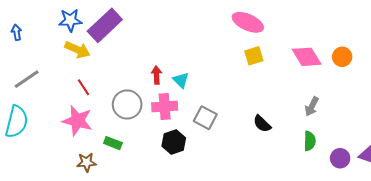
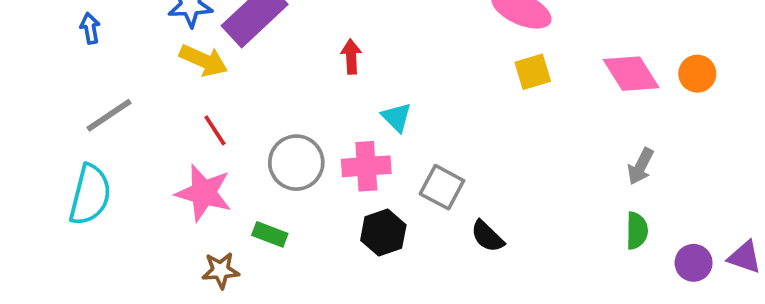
red arrow: (157, 75) -> (351, 57), moved
black semicircle: (262, 124) -> (487, 236), moved

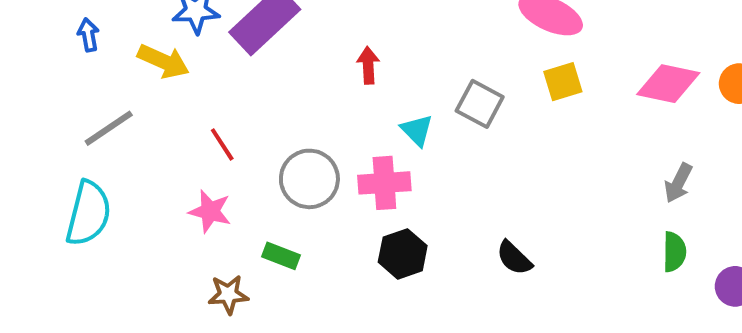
yellow arrow: (204, 60) -> (163, 61), moved
pink diamond: (631, 74) -> (668, 84), turned -46
gray square: (442, 187) -> (480, 104), moved
pink star: (204, 193) -> (210, 211), size x0.7

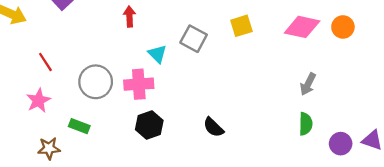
pink star: (210, 211) -> (38, 100), turned 30

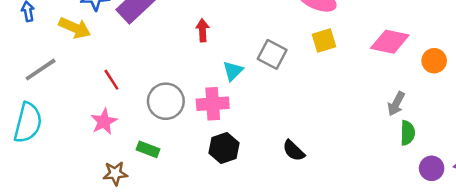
orange circle: (343, 27) -> (434, 61), moved
cyan triangle: (157, 54) -> (233, 71), turned 30
green semicircle: (306, 124) -> (408, 133), moved

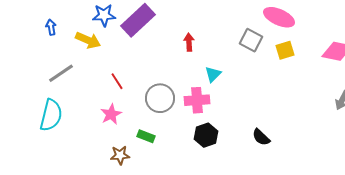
gray square: (272, 54) -> (251, 40), moved

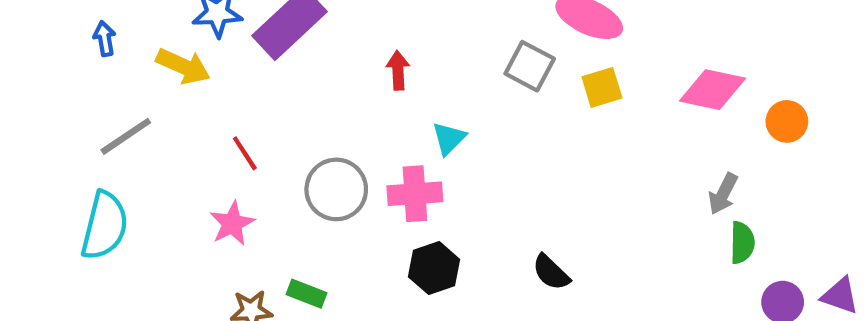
green rectangle: (146, 136) -> (306, 294), moved

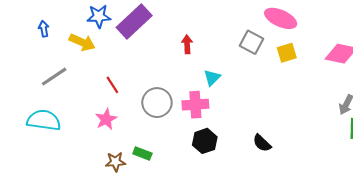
cyan semicircle: (105, 226) -> (44, 120), turned -96

